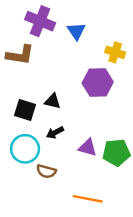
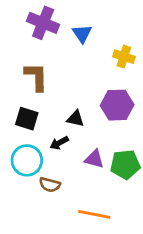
brown L-shape: (20, 55) -> (36, 77), moved, turned -100
purple hexagon: (98, 82) -> (117, 105), moved
black triangle: (53, 101) -> (75, 119), moved

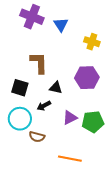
brown L-shape: (36, 77) -> (39, 63), moved
purple triangle: (94, 159) -> (70, 118), turned -42

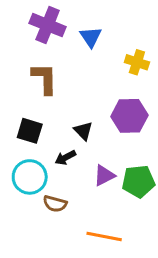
brown L-shape: (39, 63) -> (45, 79), moved
black triangle: (56, 88) -> (83, 131), turned 32

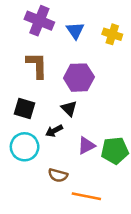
yellow cross: (137, 62) -> (112, 34), moved
purple hexagon: (129, 116) -> (79, 78), moved
brown semicircle: (55, 204) -> (58, 175), moved

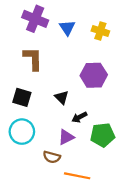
purple hexagon: (79, 78) -> (94, 75), moved
black arrow: (54, 131) -> (79, 117), moved
purple triangle: (86, 146) -> (66, 137), moved

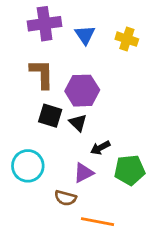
purple cross: (35, 19) -> (45, 24), turned -30
purple hexagon: (94, 75) -> (82, 91), moved
black square: (22, 97) -> (50, 116), moved

